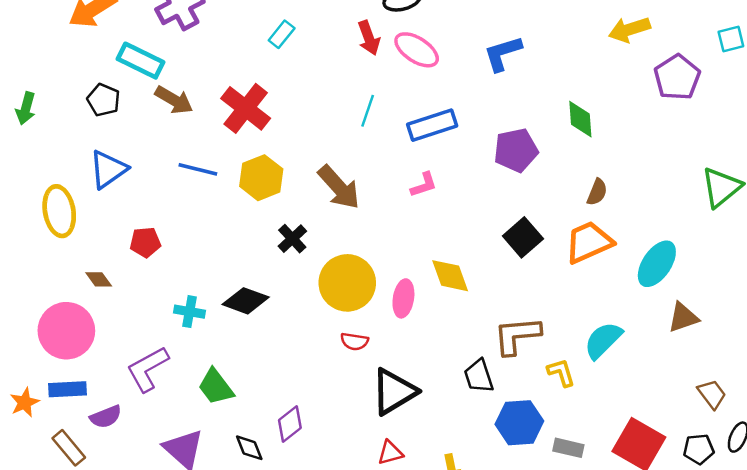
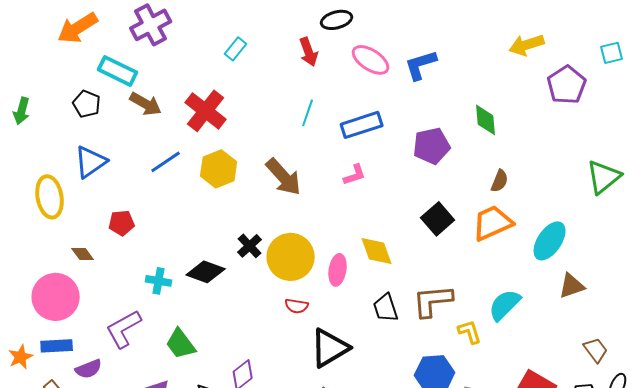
pink ellipse: (417, 50) -> (371, 60), moved
blue line: (198, 169) -> (166, 162), turned -48
black cross: (292, 239) -> (250, 246), moved
black trapezoid: (479, 376) -> (386, 308), moved

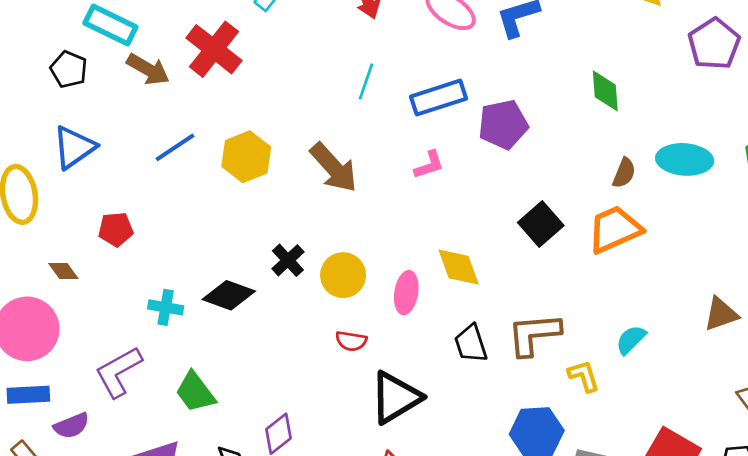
red cross: (206, 111) -> (214, 49), moved
purple pentagon: (432, 146) -> (503, 124), moved
cyan ellipse: (550, 241) -> (685, 159), moved, turned 60
yellow circle: (291, 257) -> (343, 275), size x0.7
cyan semicircle: (505, 305) -> (631, 340), size x0.7

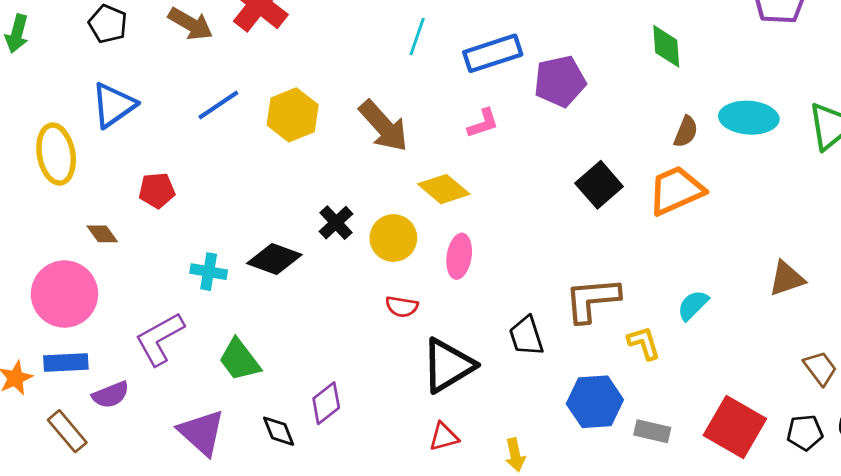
yellow diamond: (459, 267) -> (444, 189), moved, turned -30
black trapezoid: (471, 344) -> (526, 336), moved

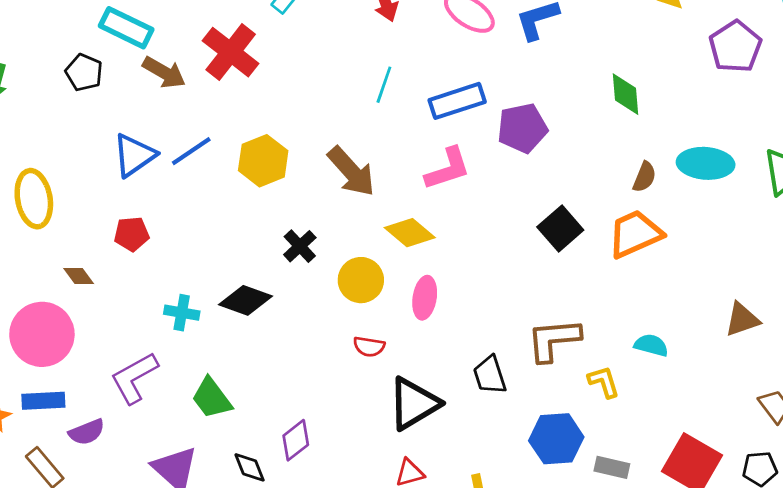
blue triangle: (113, 105) -> (134, 155), moved
pink L-shape: (483, 123) -> (448, 169), size x1.5
black cross: (336, 223) -> (300, 246), moved
cyan semicircle: (693, 305) -> (651, 345), turned 60

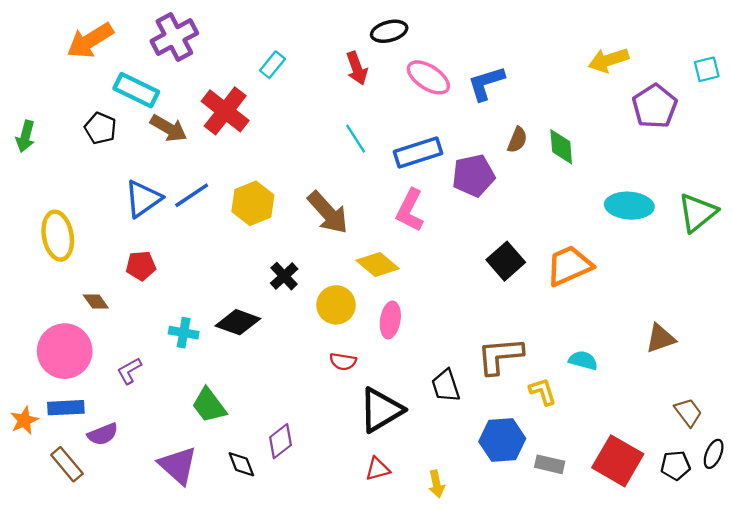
cyan line: (384, 85) -> (356, 139), turned -52
pink L-shape: (448, 169) -> (410, 210), turned 135
brown semicircle: (644, 177) -> (517, 140), moved
purple L-shape: (134, 378) -> (129, 371), moved, size x0.6

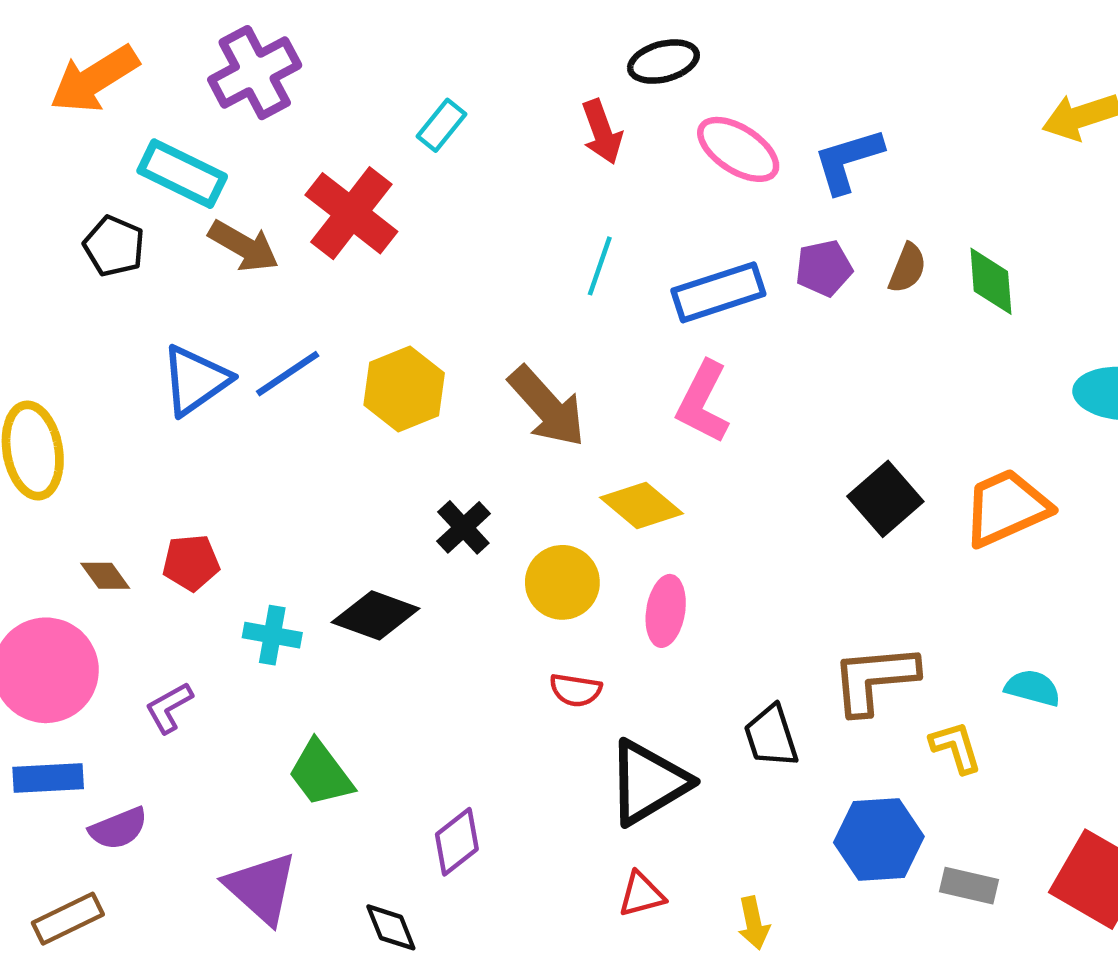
cyan line: (356, 139) -> (600, 266), turned 52
purple pentagon: (473, 176) -> (824, 268), moved, size x0.7
red pentagon: (141, 266) -> (191, 563), moved
brown rectangle: (67, 464) -> (68, 919), moved, turned -76
black diamond: (241, 464) -> (391, 927), moved

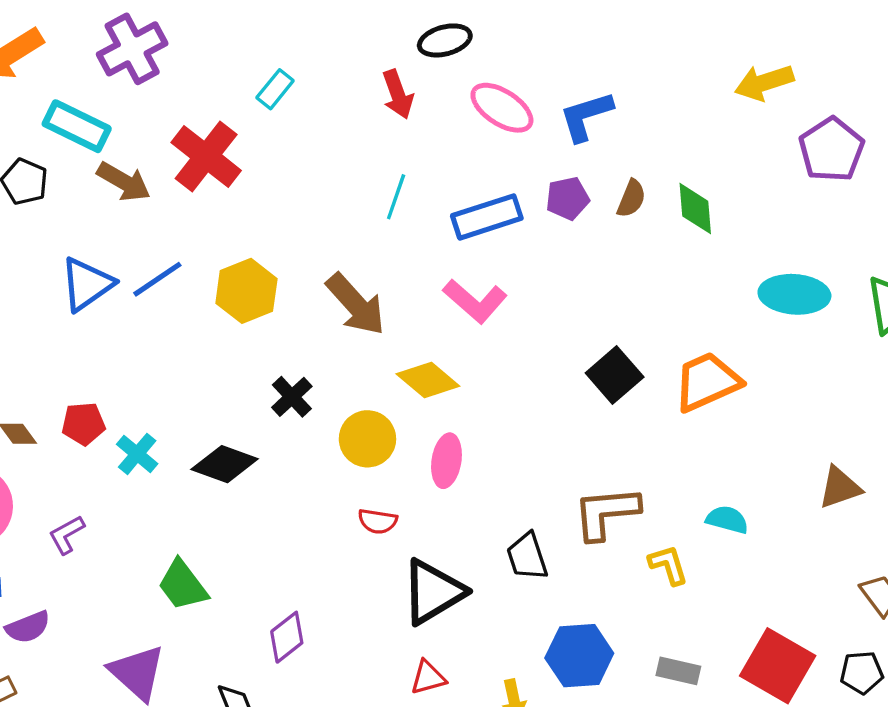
pink L-shape: (703, 402) -> (475, 301), turned -76
cyan cross: (272, 635) -> (137, 454), moved, turned 30
blue hexagon: (879, 840) -> (579, 656), moved

